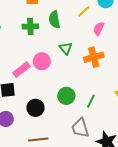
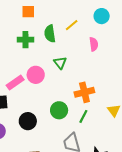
yellow line: (84, 11) -> (72, 25), moved
pink semicircle: (99, 29) -> (94, 44), turned 144
orange cross: (94, 57) -> (84, 92), moved

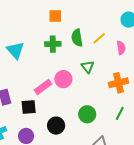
yellow line: (72, 25) -> (99, 38), moved
orange cross: (84, 92) -> (119, 83), moved
green line: (83, 116) -> (120, 113), moved

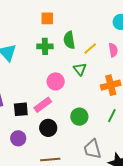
yellow line: (99, 38) -> (90, 48), moved
pink rectangle: (43, 87) -> (43, 105), moved

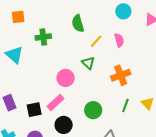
orange square: (47, 18) -> (18, 17), moved
green semicircle: (69, 40) -> (78, 23), moved
green cross: (45, 46) -> (43, 37), moved

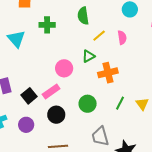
green triangle: (88, 63) -> (88, 56), turned 40
orange cross: (121, 75) -> (108, 73), moved
black square: (34, 110) -> (29, 96), turned -35

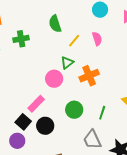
pink circle: (64, 68) -> (54, 79), moved
black square: (29, 96) -> (23, 122), moved
green line: (120, 103) -> (102, 113), moved

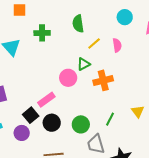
green circle: (74, 110) -> (81, 124), moved

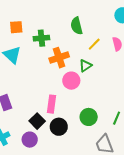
orange square: (19, 10) -> (16, 27), moved
orange cross: (103, 80) -> (59, 58), moved
pink rectangle: (46, 100) -> (51, 104), turned -42
green circle: (81, 124) -> (89, 117), moved

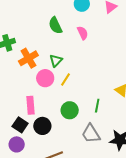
green semicircle: (77, 26) -> (55, 25), moved
yellow line: (94, 44) -> (66, 80), moved

